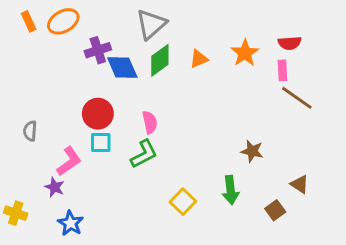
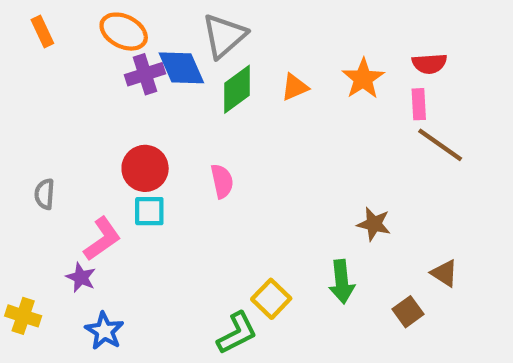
orange ellipse: (63, 21) -> (124, 32), moved, turned 56
blue diamond: (122, 68) -> (181, 68), moved
green L-shape: (144, 154) -> (237, 333), moved

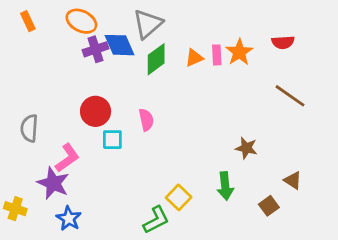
pink rectangle: (419, 104) -> (217, 55), moved
gray semicircle: (45, 194) -> (29, 128), size x1.4
cyan square: (149, 211) -> (112, 140), moved
purple star: (81, 277) -> (53, 183), size x1.6

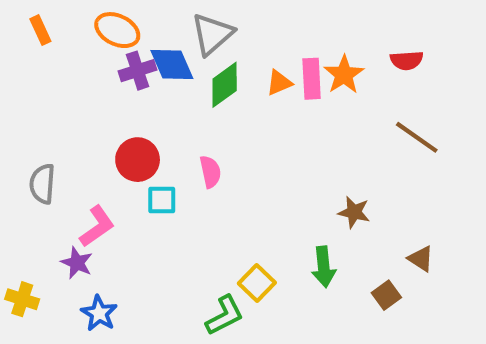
pink rectangle: (217, 55) -> (312, 79), size x1.4
purple star: (53, 183) -> (77, 263), size x0.7

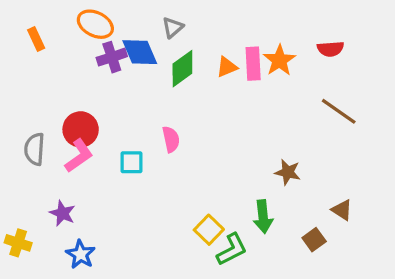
orange rectangle: (40, 30) -> (36, 39), moved
gray triangle: (212, 34) -> (173, 27), size x0.6
red circle: (138, 160) -> (81, 129), moved
pink L-shape: (97, 226) -> (79, 156), moved
green L-shape: (225, 315) -> (232, 249), moved

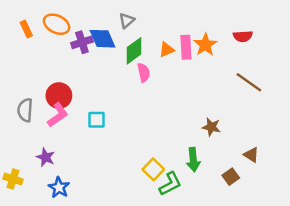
orange ellipse: (95, 24) -> (57, 24), moved
pink semicircle: (171, 139) -> (144, 73), moved

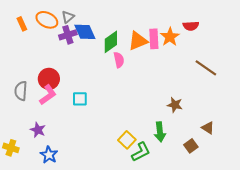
gray triangle: (127, 21) -> (68, 17), moved
red semicircle: (243, 36) -> (191, 26), moved
orange triangle: (167, 50) -> (138, 41), size x1.5

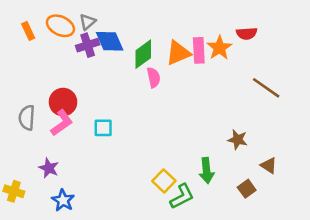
brown star: (175, 105) -> (238, 140), moved

